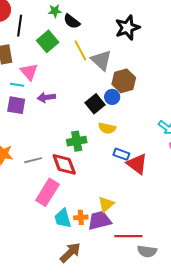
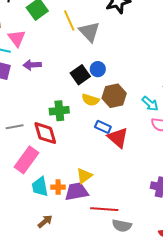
brown hexagon: (124, 81) -> (114, 96), moved
brown arrow: (70, 253) -> (45, 221), size x0.7

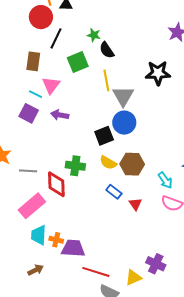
blue circle: (98, 69) -> (124, 123), moved, size x1.5
red triangle: (118, 138) -> (135, 204), moved, size x0.6
yellow triangle: (84, 176) -> (133, 278), moved

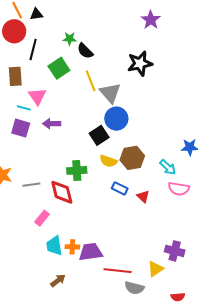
pink rectangle: (32, 206) -> (42, 218), size x0.6

